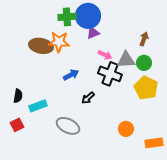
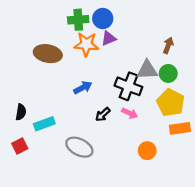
blue circle: (88, 16) -> (103, 19), size x0.7
orange star: (59, 42) -> (86, 44), moved
pink arrow: (105, 55) -> (130, 113), moved
orange rectangle: (154, 143) -> (180, 128), moved

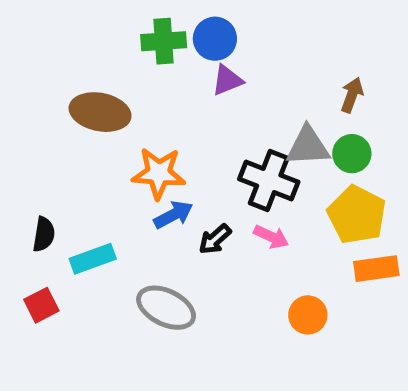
orange star: (86, 44) -> (159, 173), moved
blue arrow: (83, 88) -> (173, 215), moved

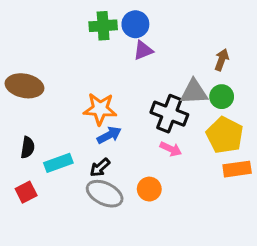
brown ellipse: (100, 112) -> (24, 86), moved
black arrow: (215, 239) -> (100, 167), moved
orange circle: (308, 315) -> (149, 189), moved

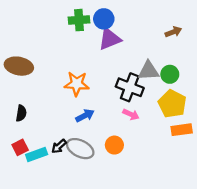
purple triangle: (143, 50) -> (110, 39), size x1.5
brown arrow: (222, 60) -> (173, 32), moved, turned 49
blue arrow: (109, 135) -> (85, 116), moved
cyan rectangle: (58, 163) -> (37, 154), moved
black arrow: (100, 167) -> (59, 146), moved

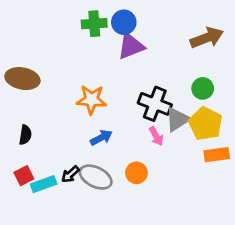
brown arrow: (173, 32) -> (207, 38), size x1.6
gray triangle: (149, 71) -> (177, 119), moved, turned -30
pink arrow: (131, 114) -> (156, 136), turned 35

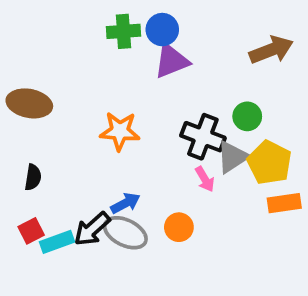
green circle: (203, 88) -> (247, 116), moved
blue arrow: (101, 138) -> (125, 203), moved
black arrow: (70, 174) -> (92, 229), size x1.5

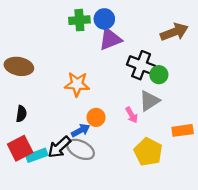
black cross: (203, 137) -> (141, 65), moved
yellow pentagon: (269, 163) -> (148, 152), moved
orange circle: (179, 227) -> (96, 117), moved
red square: (31, 231) -> (20, 148), size x1.5

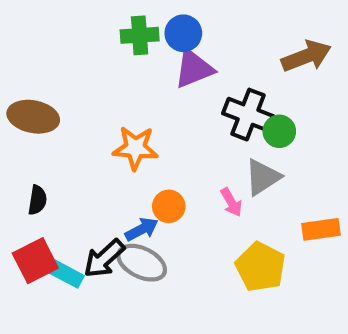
cyan rectangle: (37, 155) -> (64, 273), turned 48

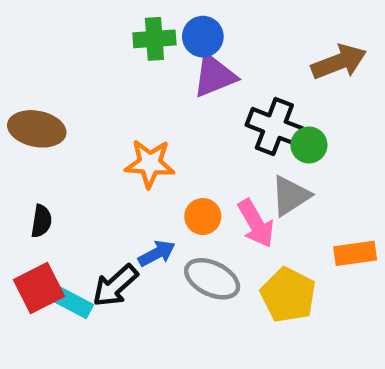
pink arrow: (231, 202) -> (256, 223), size x1.5
orange circle: (169, 206) -> (203, 216), moved
gray ellipse: (142, 263) -> (212, 279), moved

